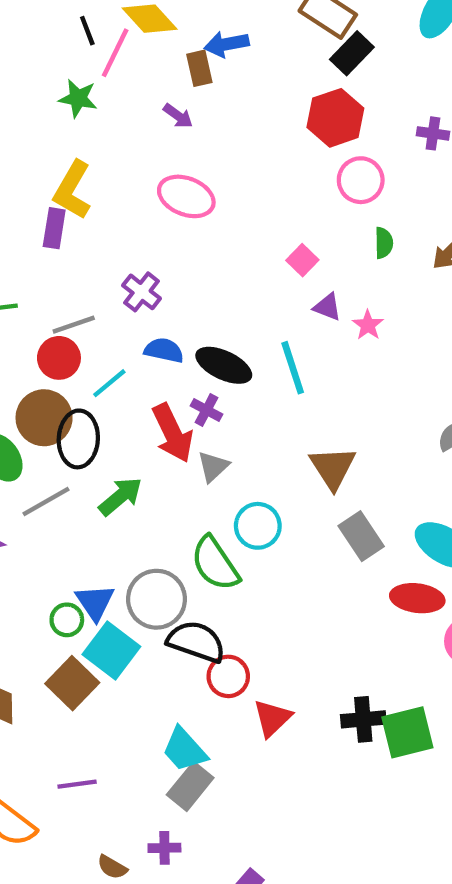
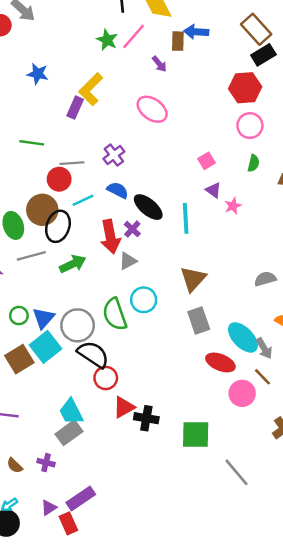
pink line: (115, 53) -> (134, 36), moved
green circle: (67, 620) -> (19, 316), moved
black cross: (363, 719) -> (146, 418), moved

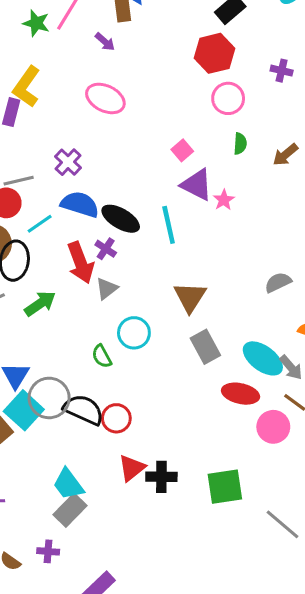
blue semicircle: (118, 190) -> (80, 204), size x1.4
purple triangle: (213, 190) -> (197, 185), size x1.6
green semicircle: (115, 314) -> (102, 356), size x0.6
gray circle: (78, 325) -> (49, 398), moved
red circle: (106, 378) -> (116, 418), moved

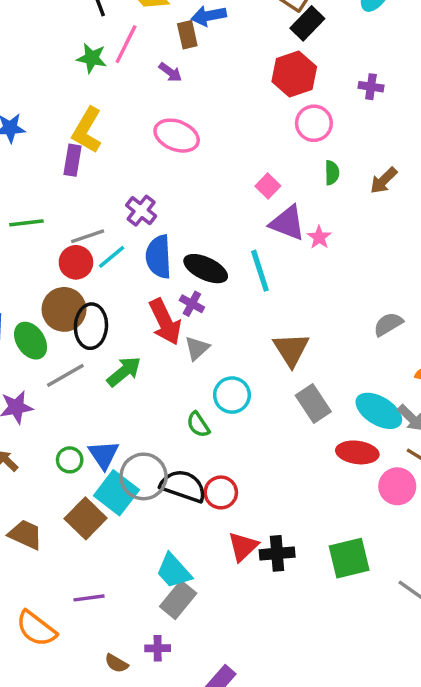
blue semicircle: (80, 204) -> (159, 257), turned -105
cyan line: (40, 224) -> (112, 257), moved

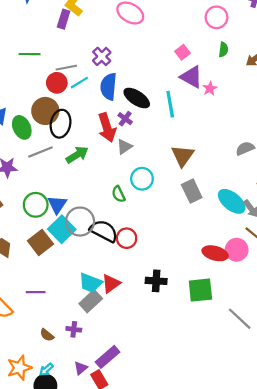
red ellipse: (357, 452) -> (215, 253), moved
green circle: (70, 460) -> (36, 205), size x1.5
red triangle: (243, 546) -> (111, 284), moved
cyan trapezoid: (174, 571) -> (90, 283), turned -35

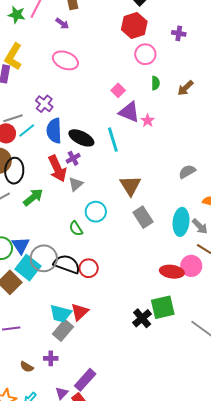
purple cross: (125, 119) -> (73, 158), turned 32
cyan ellipse: (232, 201) -> (181, 222), turned 64
black cross: (156, 281) -> (142, 318), moved, turned -36

